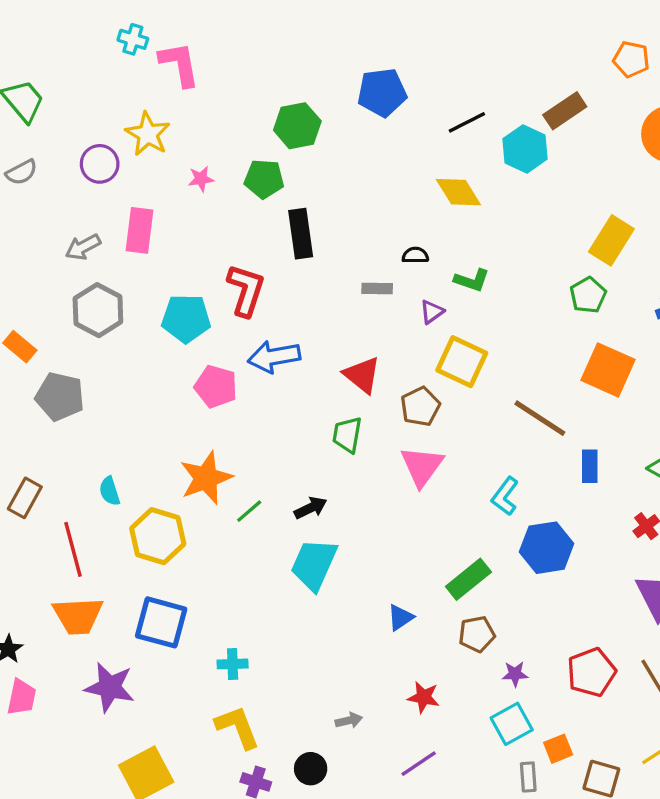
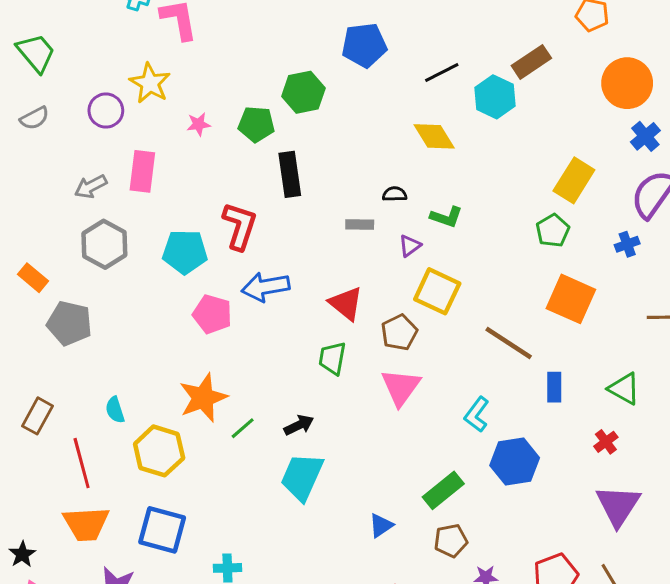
green hexagon: (297, 126) -> (303, 92), moved

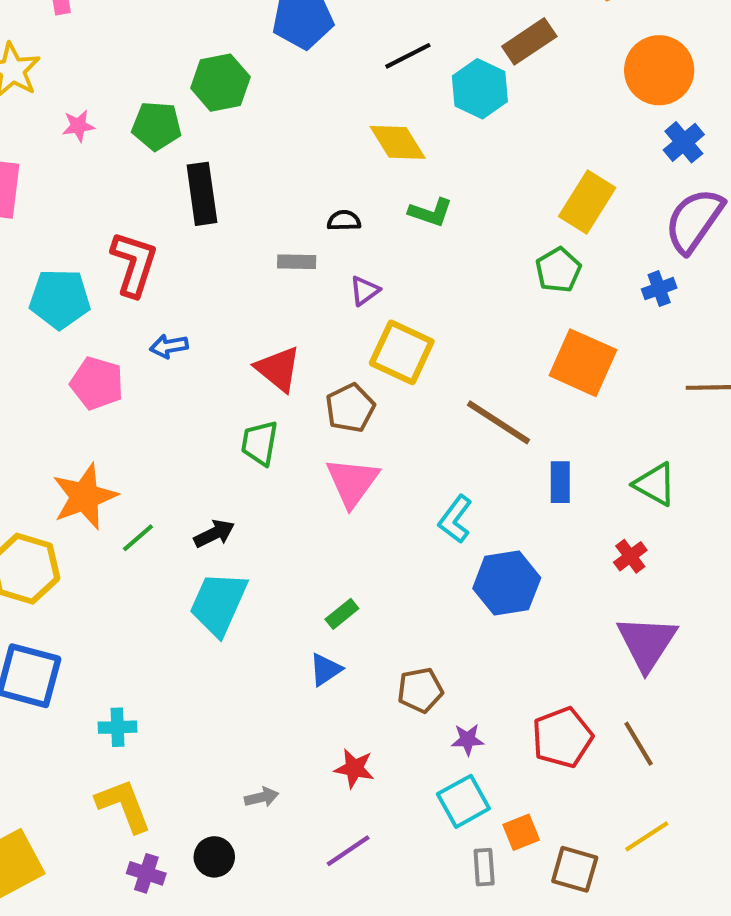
green L-shape: (446, 217) -> (431, 212), moved
blue arrow: (265, 287) -> (169, 346), size x0.6
green rectangle: (443, 490) -> (342, 614), moved, size x0.6

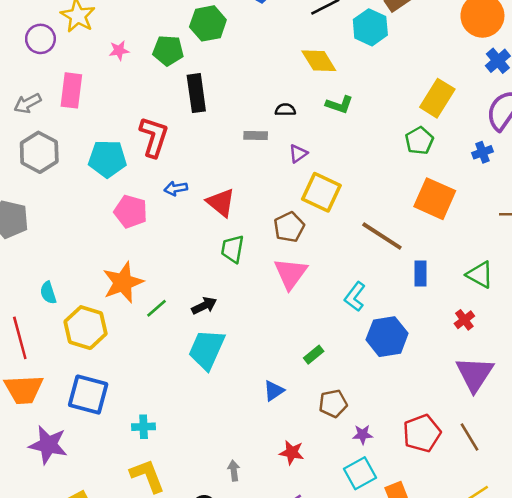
red triangle: (278, 369) -> (221, 203), moved
green rectangle: (342, 614) -> (314, 355), moved
gray arrow: (262, 797) -> (234, 471), turned -84

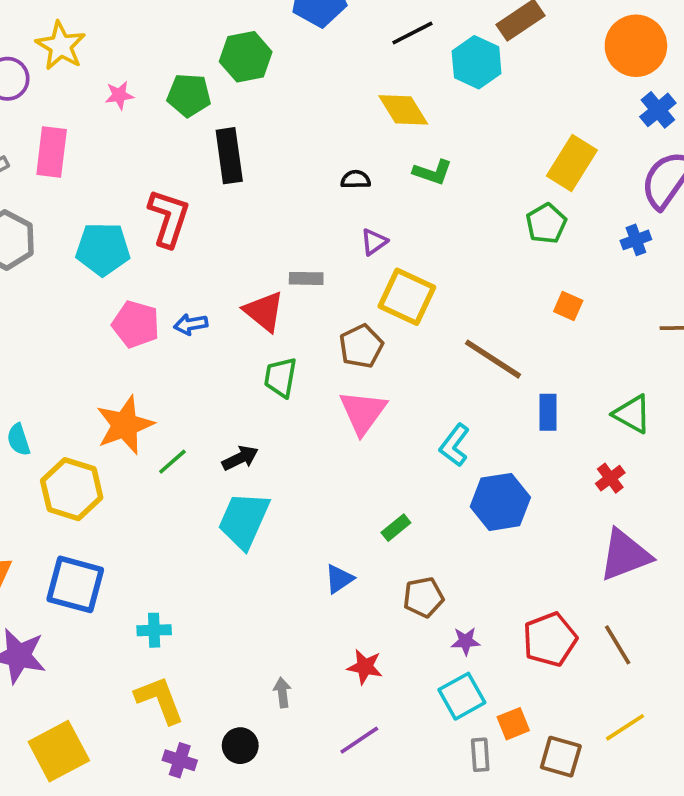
gray rectangle: (256, 136) -> (306, 278), moved
blue arrow: (176, 188) -> (191, 324), moved
orange square: (435, 199) -> (568, 306), size x0.5
purple triangle: (475, 374) -> (625, 555), turned 36

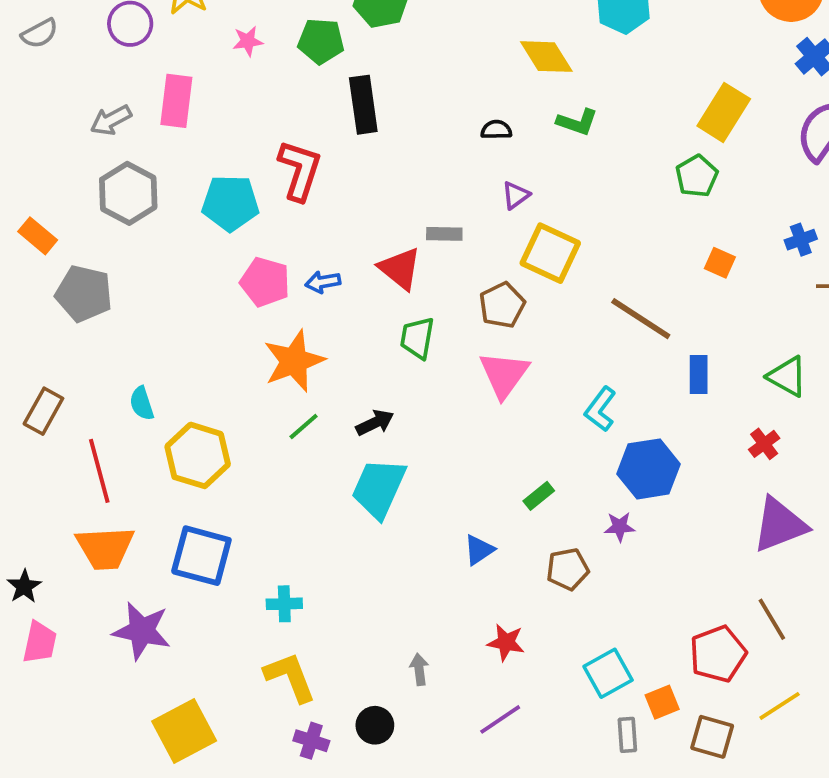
blue cross: (636, 240) -> (801, 240), moved
orange star: (125, 425) -> (294, 361), moved
red pentagon: (550, 639) -> (718, 654), moved
purple star: (466, 641) -> (620, 527), moved

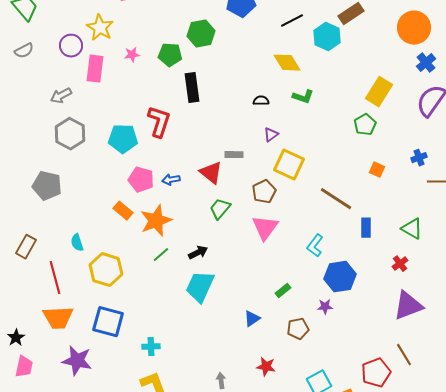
pink rectangle: (176, 101) -> (95, 69), moved
orange rectangle: (38, 236) -> (123, 211), moved
green trapezoid: (417, 338) -> (220, 209), turned 30

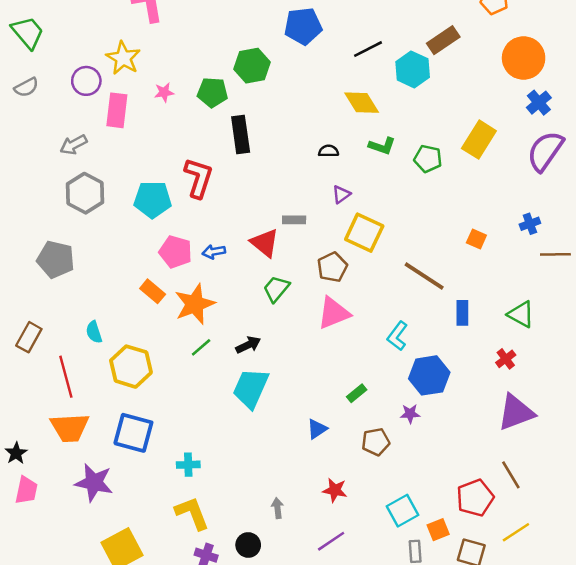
green pentagon: (365, 125) -> (428, 159), moved, turned -30
pink triangle: (265, 228) -> (334, 313), turned 32

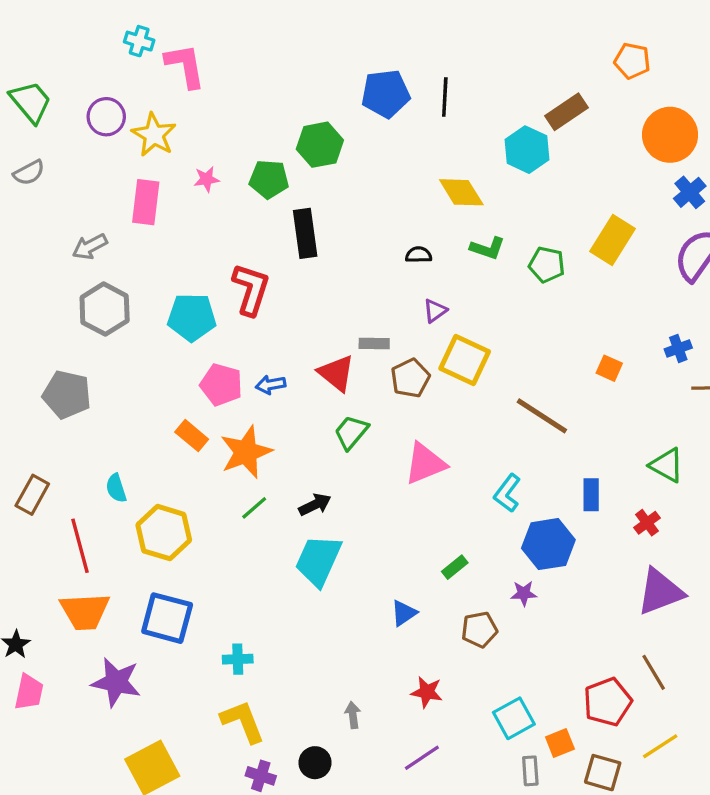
black line: (368, 49) -> (445, 97), moved, turned -60
purple circle: (86, 81) -> (106, 117), moved
brown pentagon: (332, 267) -> (410, 378), moved
blue rectangle: (462, 313) -> (591, 495), moved

